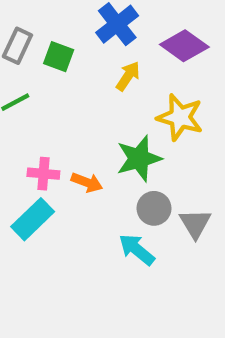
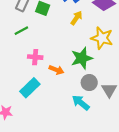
pink cross: (43, 174) -> (35, 57), moved

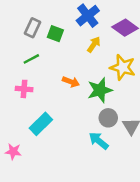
pink cross: (35, 57) -> (24, 89), moved
orange arrow: (56, 70) -> (71, 82), moved

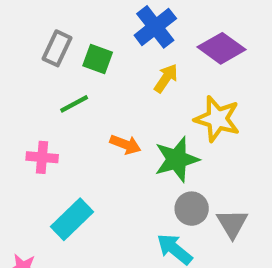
green line: (31, 59) -> (74, 104), moved

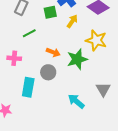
green square: (98, 59) -> (50, 12), moved, turned -32
gray circle: (192, 209) -> (48, 72), moved
cyan rectangle: (72, 219) -> (28, 87), turned -36

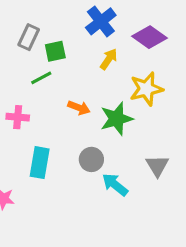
green square: (50, 12) -> (55, 51), moved
yellow star: (96, 40) -> (146, 89), turned -30
gray circle: (48, 72) -> (91, 159), moved

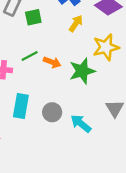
green line: (41, 78) -> (30, 56), moved
gray circle: (91, 159) -> (52, 112), moved

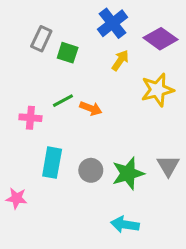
green square: (33, 17) -> (68, 53), turned 30
green star: (82, 71) -> (128, 173), moved
cyan arrow: (81, 124) -> (125, 225), moved, turned -30

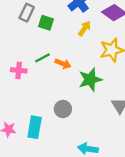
cyan rectangle: (52, 163) -> (35, 127), moved
green star: (128, 173) -> (90, 80), moved

